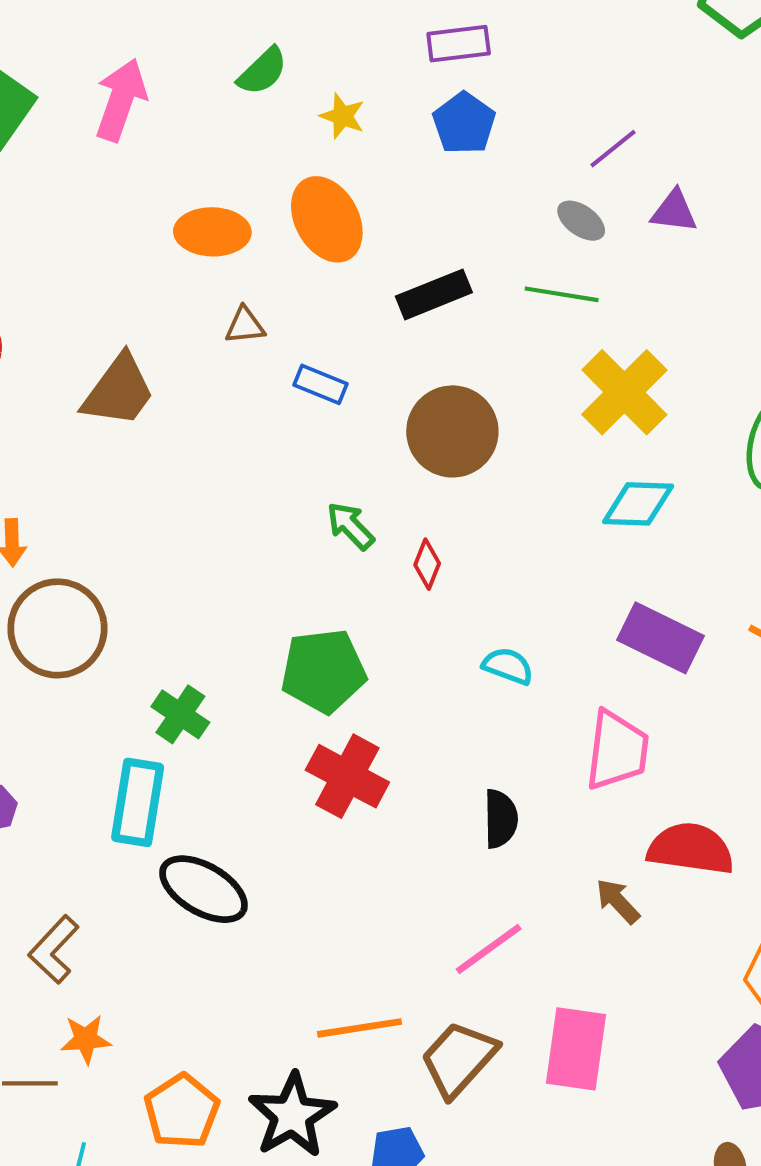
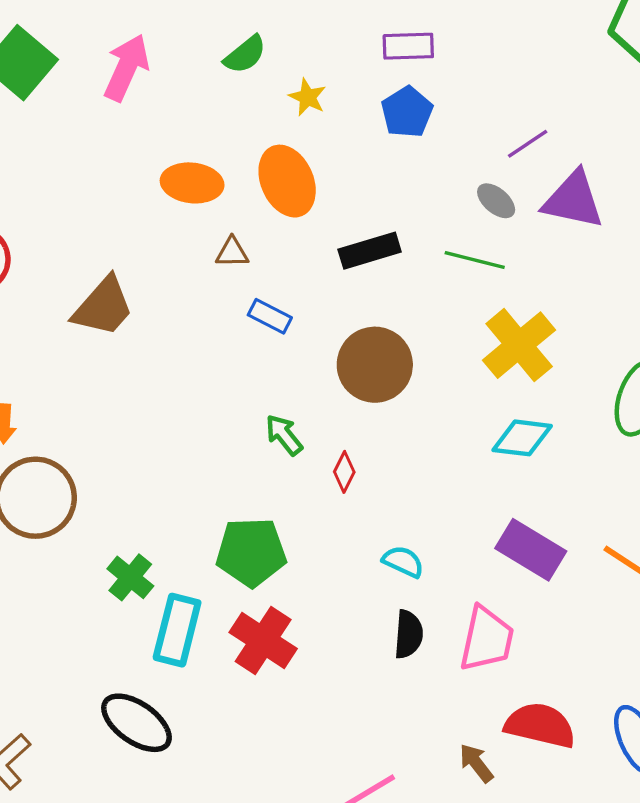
purple triangle: (674, 211) -> (573, 200), size x1.6
brown triangle: (245, 326) -> (232, 252), moved
cyan rectangle: (138, 802) -> (177, 630), moved
black semicircle: (501, 819) -> (409, 634), moved

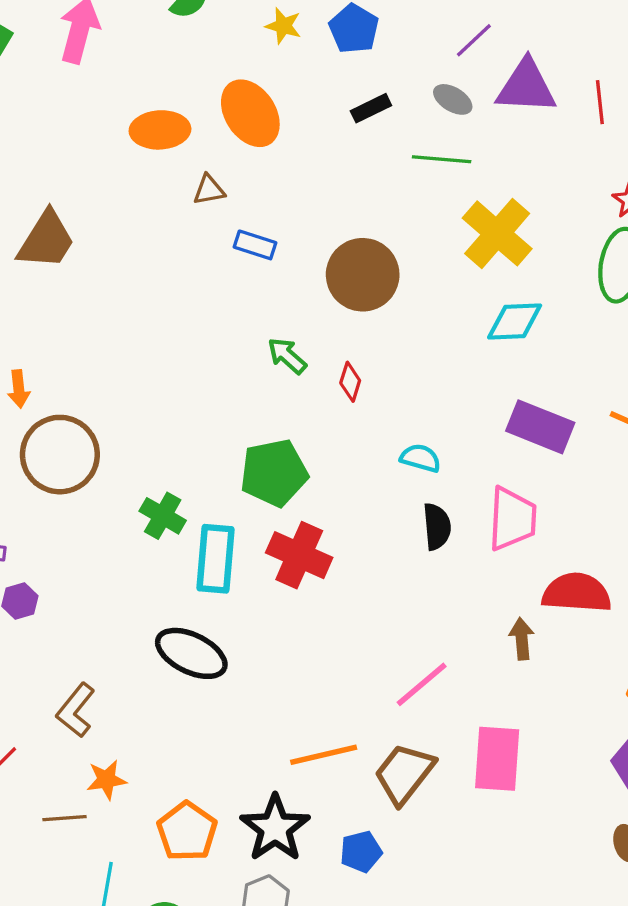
yellow star: (308, 97) -> (283, 26), moved
black rectangle: (370, 251) -> (371, 108), moved, size x0.7
brown trapezoid: (103, 307) -> (46, 240), moved
brown arrow: (476, 763) -> (522, 639), turned 42

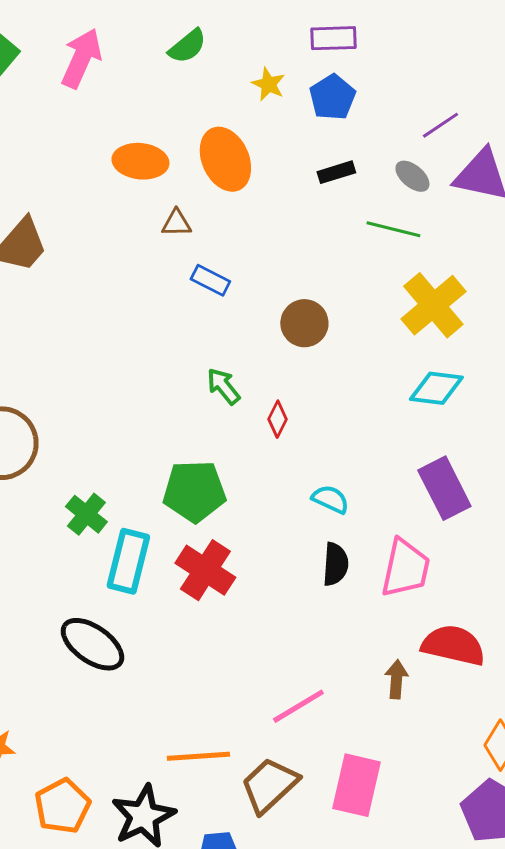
brown circle: (363, 275) -> (304, 323), size x0.7
purple rectangle: (540, 427) -> (444, 488), turned 32

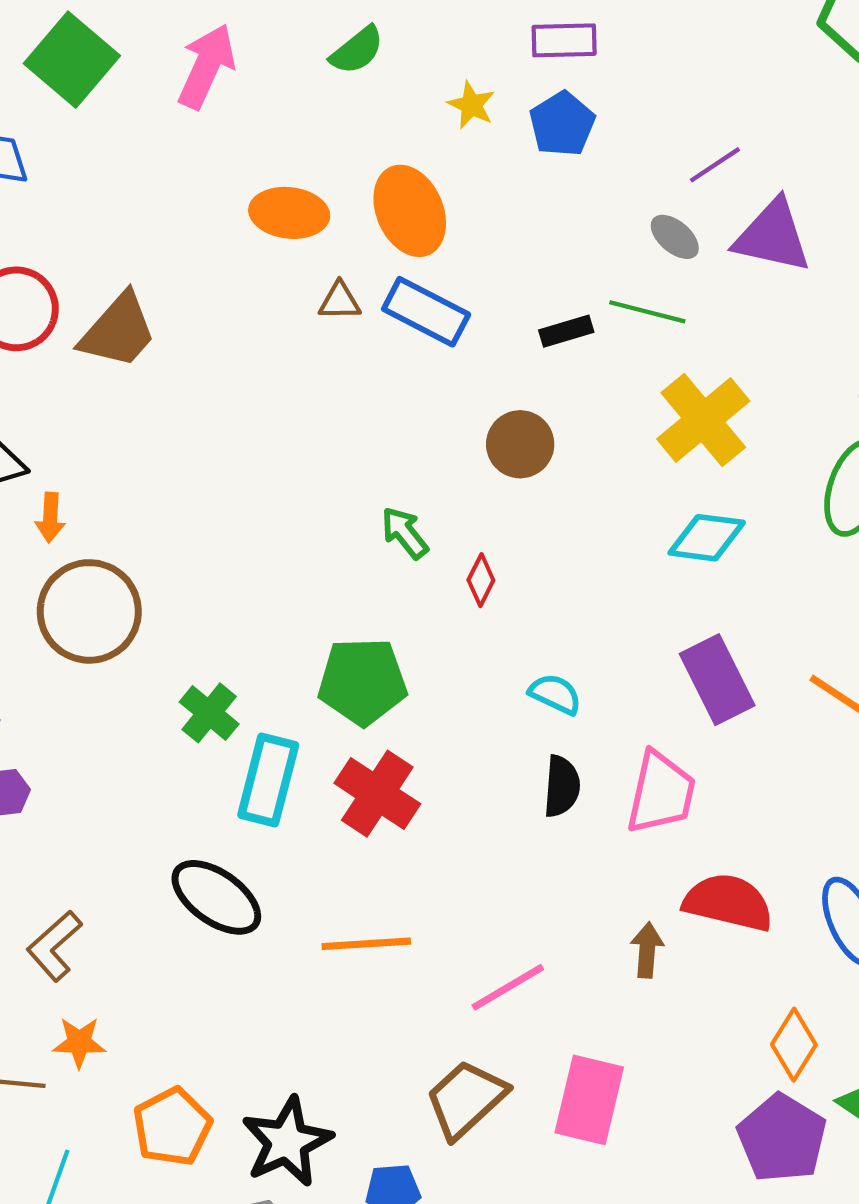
black rectangle: (336, 172) -> (566, 331), moved
blue rectangle: (210, 280) -> (426, 312), moved, size x1.5
orange line: (198, 756) -> (366, 944), moved

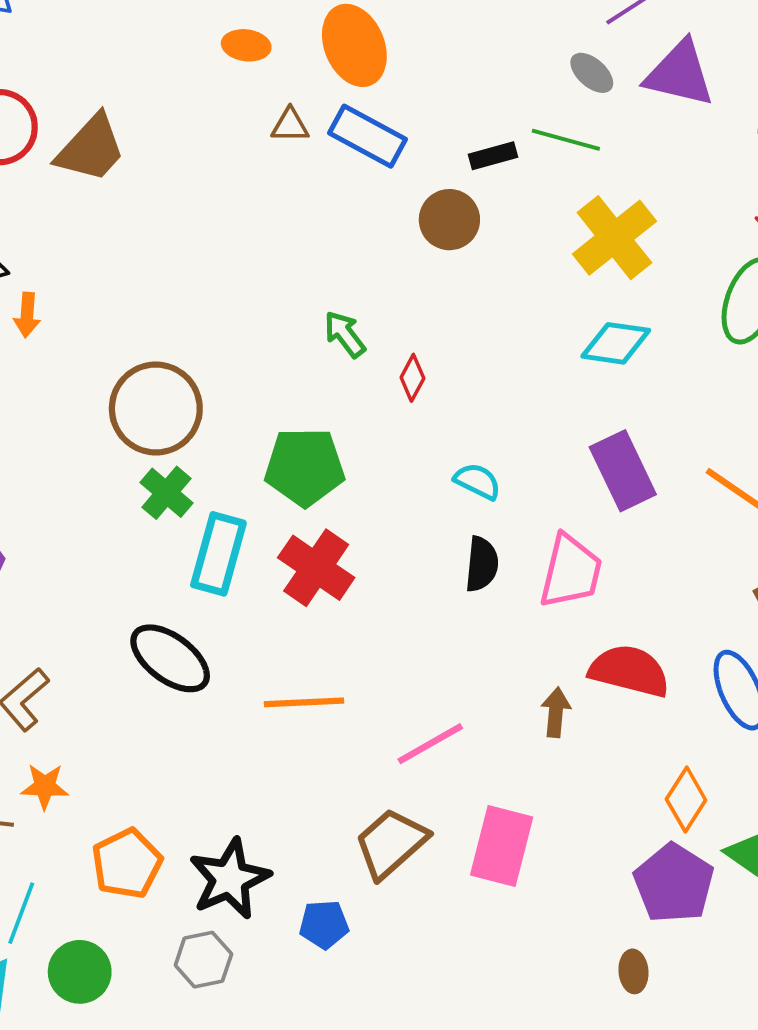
orange ellipse: (289, 213) -> (246, 45), size x0.7
brown circle: (520, 444) -> (449, 220), moved
brown circle: (89, 611) -> (156, 408), moved

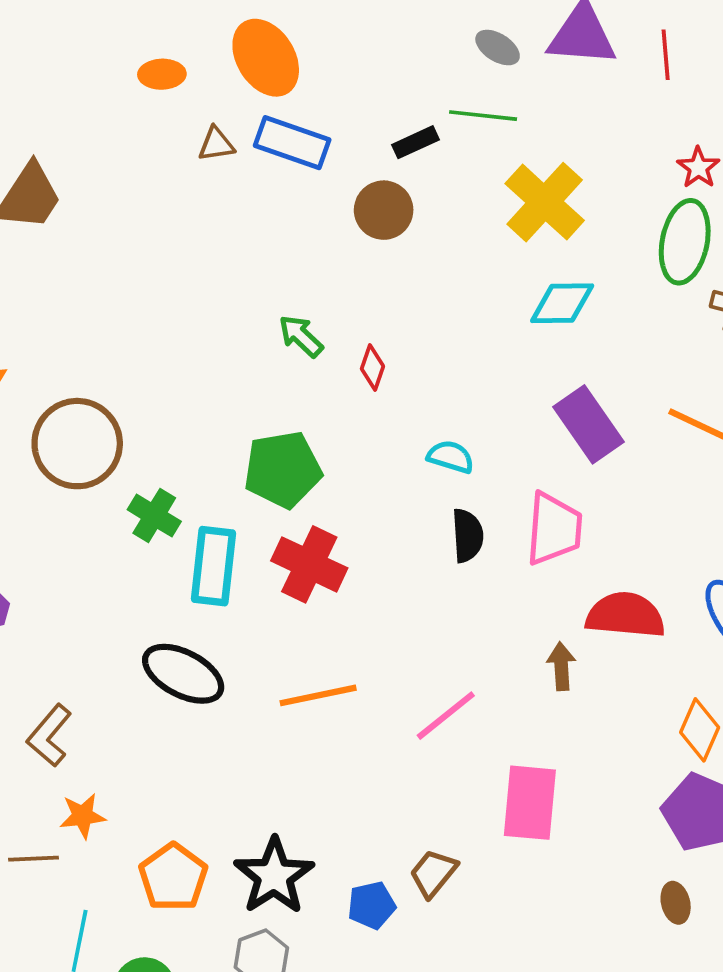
brown circle: (156, 408) -> (77, 444), moved
brown trapezoid: (391, 843) -> (433, 873), moved, size x0.7

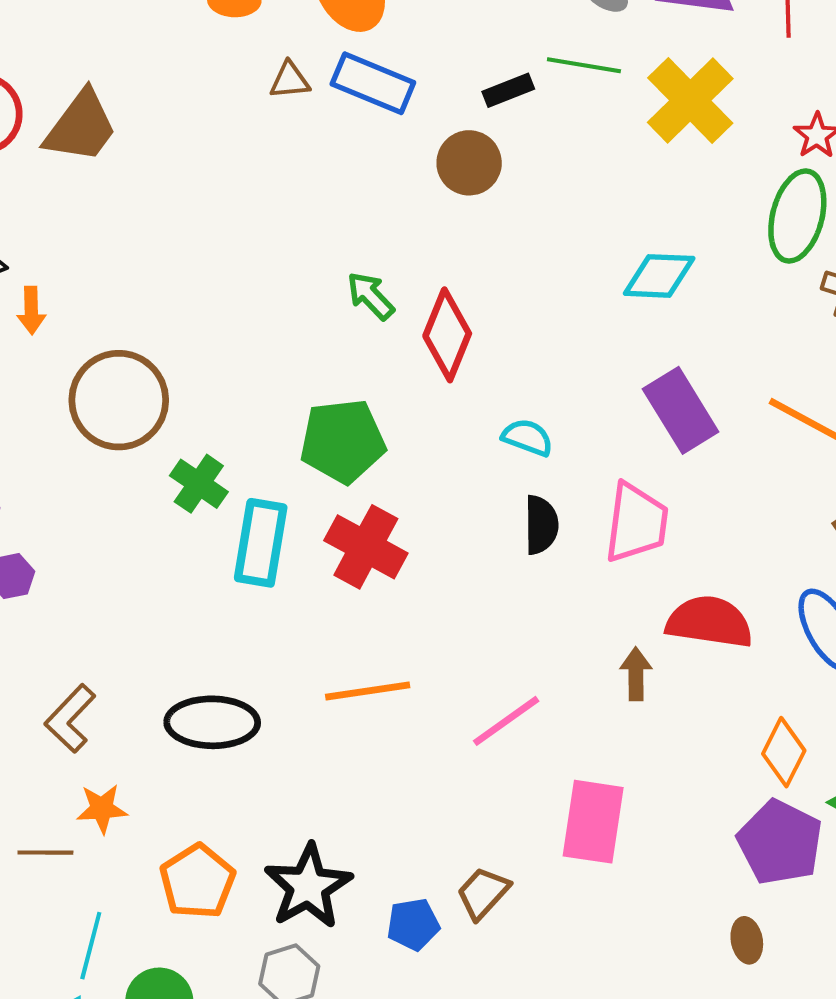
yellow cross: (545, 202) -> (690, 101), moved
red diamond: (372, 368) -> (447, 335), size x1.8
black ellipse: (183, 674) -> (212, 722), moved, turned -30

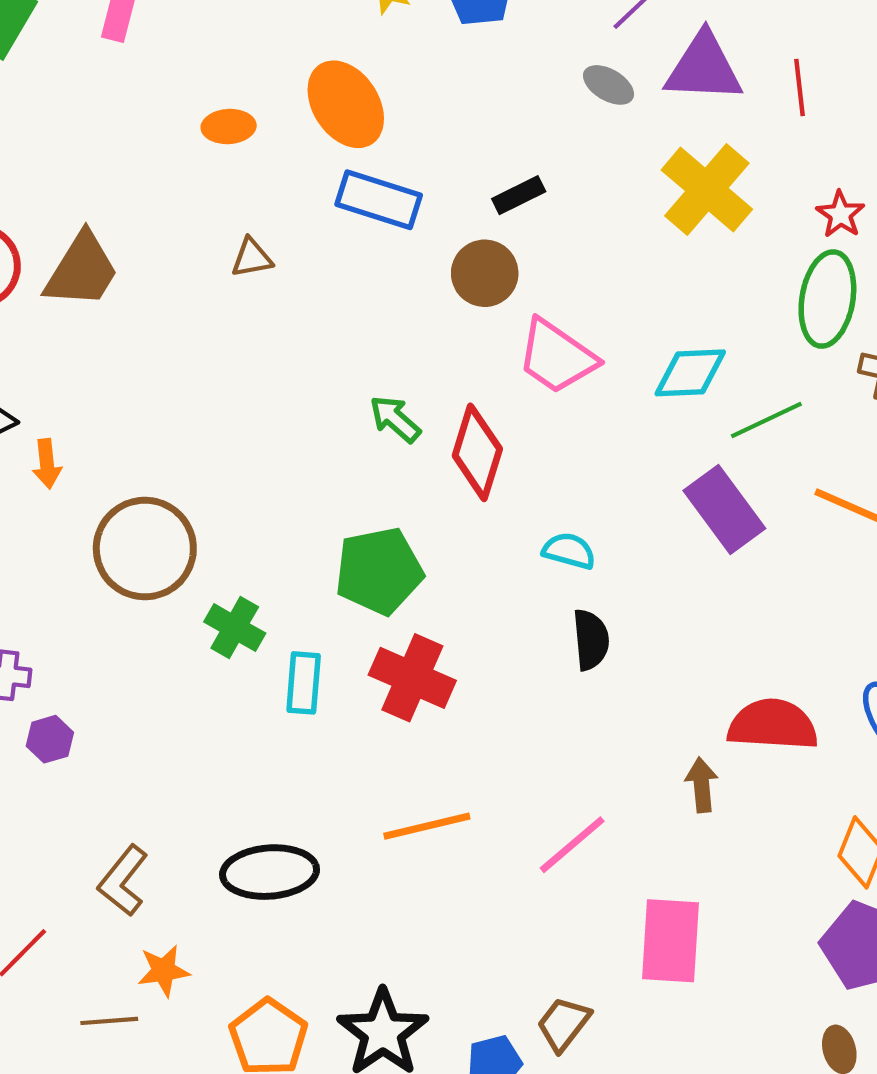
green line: (584, 65) -> (766, 420), moved, turned -30
brown triangle: (290, 80) -> (252, 258), moved
pink trapezoid: (636, 523) -> (557, 357), moved, turned 122
cyan rectangle: (261, 543) -> (304, 683), size x0.7

